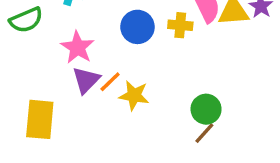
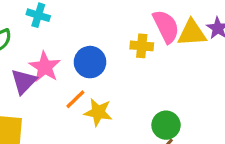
blue circle: (137, 27) -> (90, 62), moved
purple triangle: (86, 80) -> (24, 81), moved

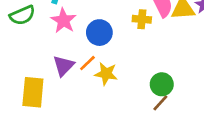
pink star: (45, 67) -> (64, 21), moved
purple triangle: (24, 81) -> (64, 66), moved

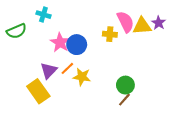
pink star: (64, 21) -> (60, 43), moved
yellow rectangle: (33, 92) -> (38, 91), moved, turned -40

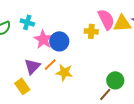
cyan cross: (43, 15) -> (27, 22), moved
green circle: (125, 85) -> (115, 80), moved
yellow rectangle: (38, 91) -> (22, 86), size x0.7

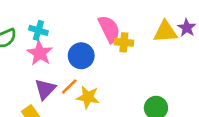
pink semicircle: (106, 19) -> (109, 29), moved
pink star: (43, 39) -> (40, 53), moved

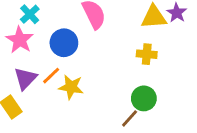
cyan cross: (38, 30) -> (30, 14), moved, turned 30
yellow cross: (124, 42) -> (147, 54), moved

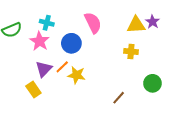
cyan cross: (30, 14) -> (47, 23), turned -32
green circle: (144, 98) -> (152, 83), moved

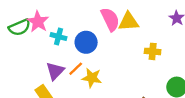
cyan cross: (47, 23) -> (59, 37), moved
yellow triangle: (136, 25) -> (129, 22), moved
pink star: (40, 41) -> (38, 22), moved

